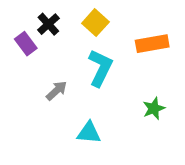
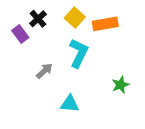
orange rectangle: (152, 44) -> (105, 24), moved

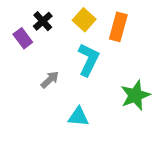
orange rectangle: (105, 24) -> (118, 27), turned -65
green star: (120, 85) -> (135, 95), size x1.5

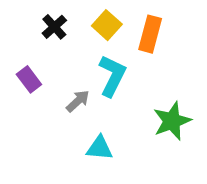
purple rectangle: (23, 38) -> (29, 79), moved
gray arrow: (50, 80) -> (78, 101), moved

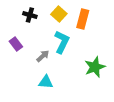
black cross: (54, 27) -> (30, 15), turned -32
cyan triangle: (100, 148) -> (46, 82), moved

